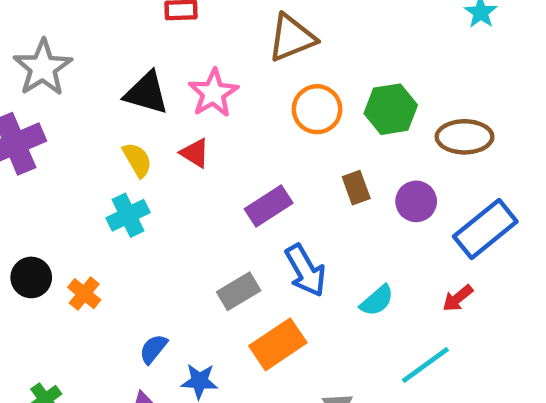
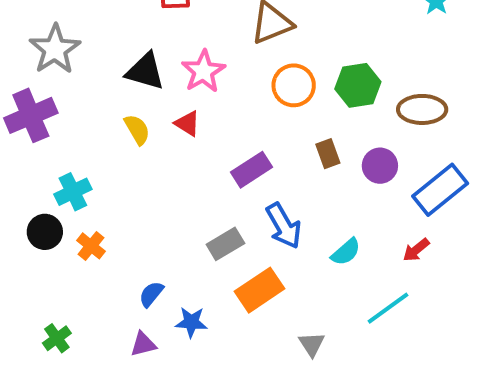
cyan cross: (128, 215) -> (73, 192), moved

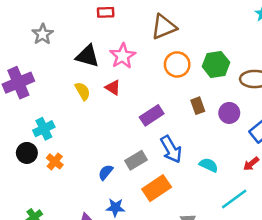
gray star: (55, 49) -> (43, 34), moved, size x0.7
cyan semicircle: (346, 252) -> (209, 165), turned -114
blue semicircle: (151, 294) -> (106, 172), moved

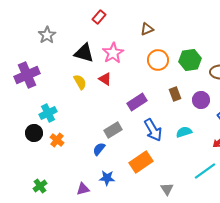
red rectangle: (106, 12) -> (99, 17), turned -48
brown triangle: (164, 27) -> (147, 29), size x0.6
gray rectangle: (136, 160) -> (113, 130), moved
cyan semicircle: (209, 165) -> (184, 132), moved, turned -42

